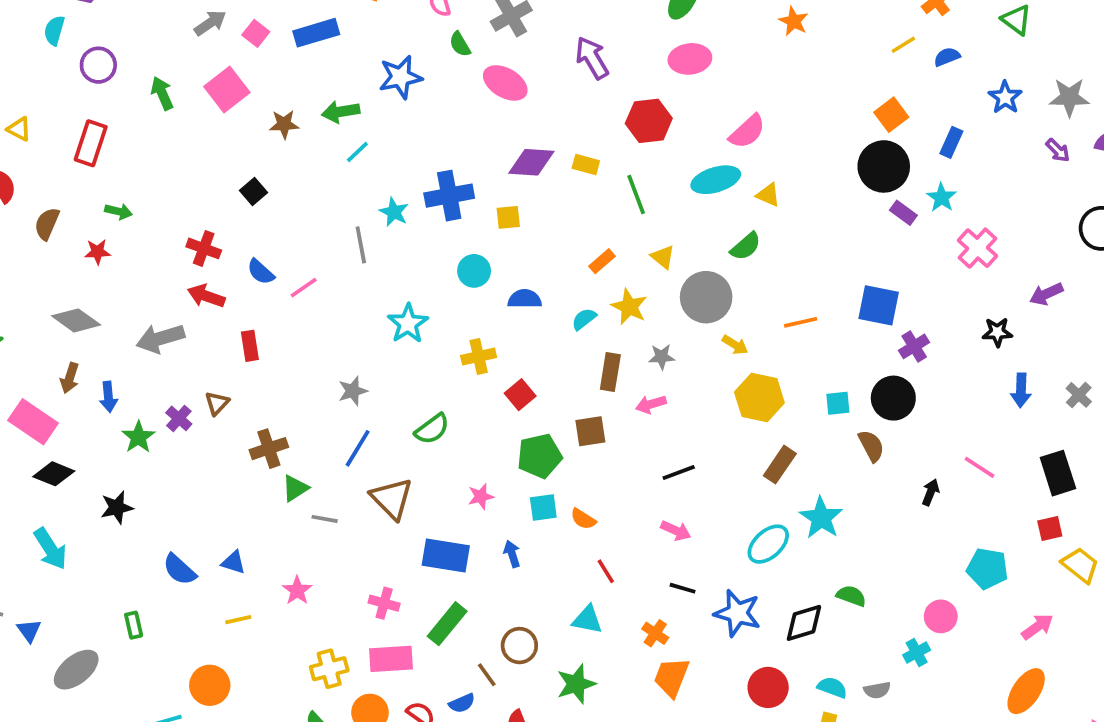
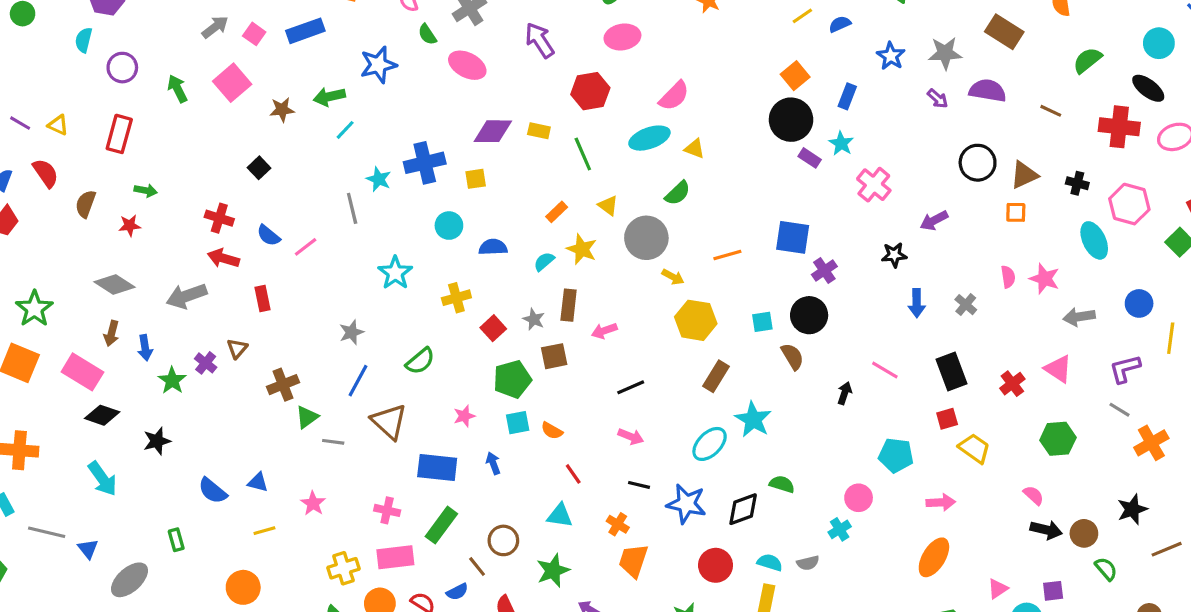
gray star: (662, 357) -> (534, 319), moved, turned 30
pink arrow: (1037, 627) -> (941, 502), turned 36

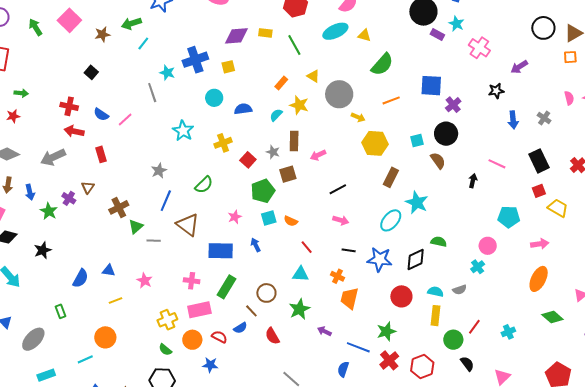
green semicircle: (678, 193) -> (382, 64), moved, size x1.4
blue semicircle: (213, 491) -> (81, 278), turned -96

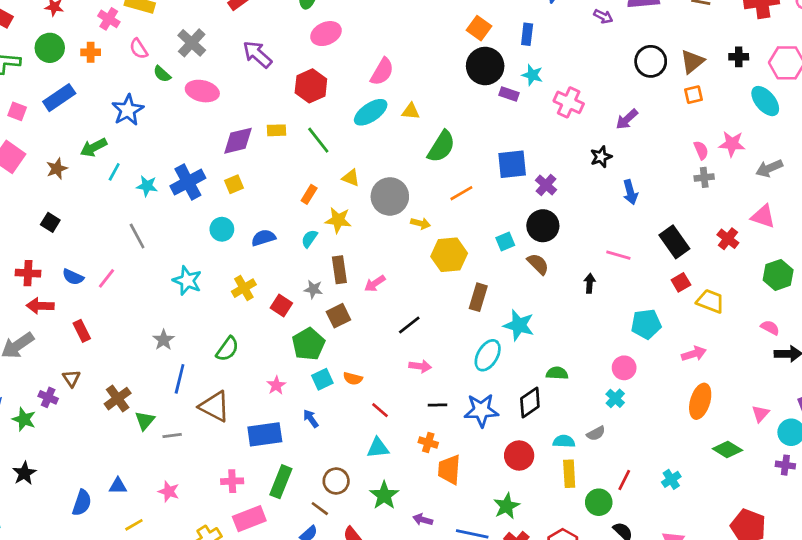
cyan star: (167, 73) -> (147, 186), moved
gray cross: (544, 118) -> (704, 177), moved, turned -32

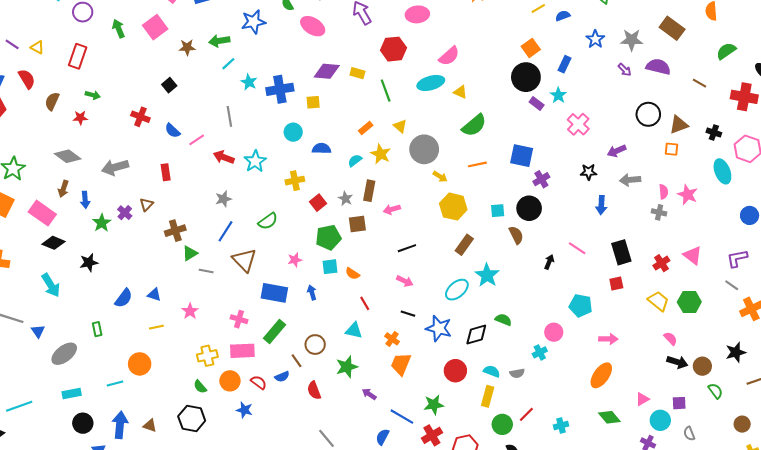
gray arrow: (769, 168) -> (630, 180), moved
yellow trapezoid: (710, 301) -> (658, 301), moved
red arrow: (40, 306) -> (224, 157), moved

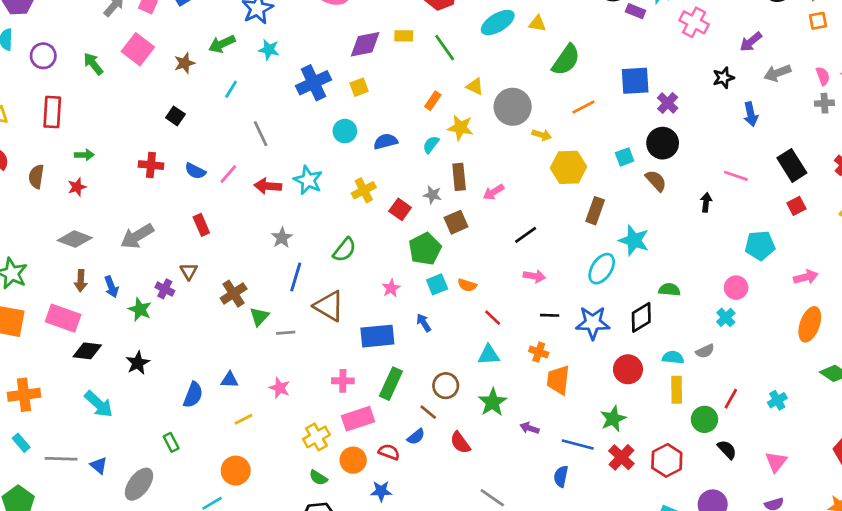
cyan line: (228, 64) -> (231, 89), moved
cyan star: (249, 82) -> (269, 50), moved

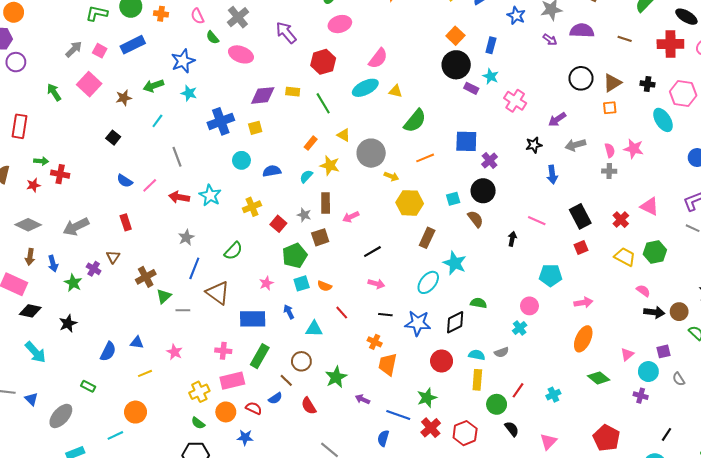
purple circle: (43, 56) -> (16, 62), moved
red cross: (151, 165) -> (60, 174), moved
cyan triangle: (489, 355) -> (314, 329), moved
green rectangle: (171, 442) -> (88, 386), turned -40

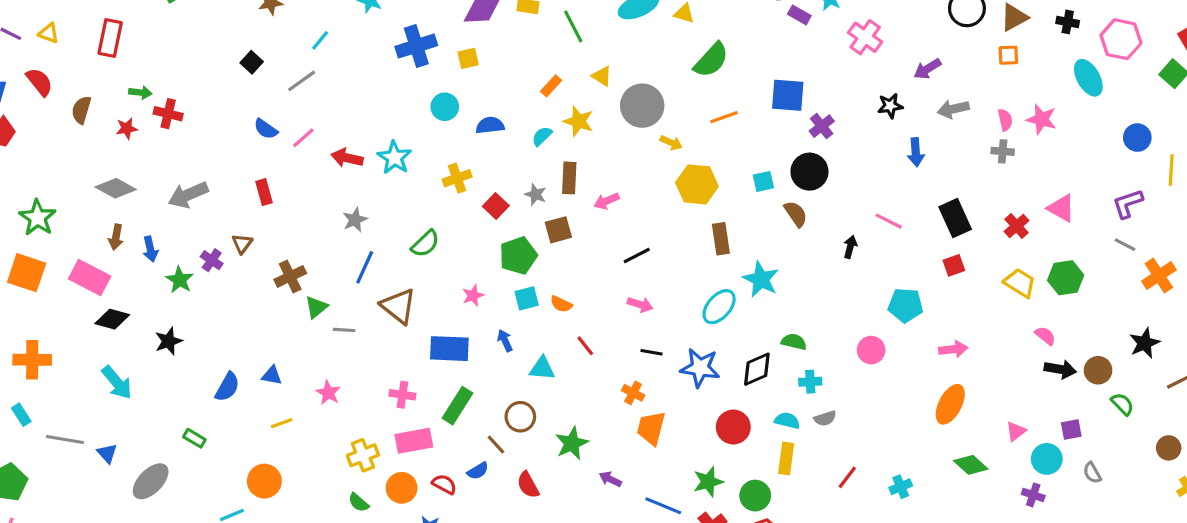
gray line: (177, 157) -> (302, 81), moved, turned 72
brown rectangle: (427, 238) -> (721, 239), turned -36
cyan cross: (520, 328) -> (810, 382), moved, turned 32
green circle: (497, 404) -> (755, 496), moved

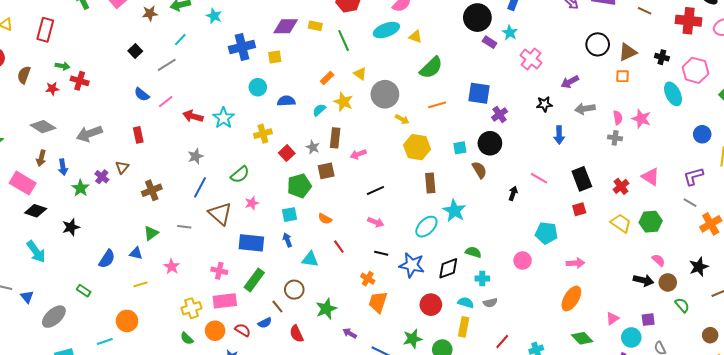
pink star: (473, 295) -> (252, 203), moved
cyan square: (527, 298) -> (290, 215), moved
green triangle: (316, 307) -> (151, 233), moved
pink semicircle: (1045, 336) -> (658, 260), moved

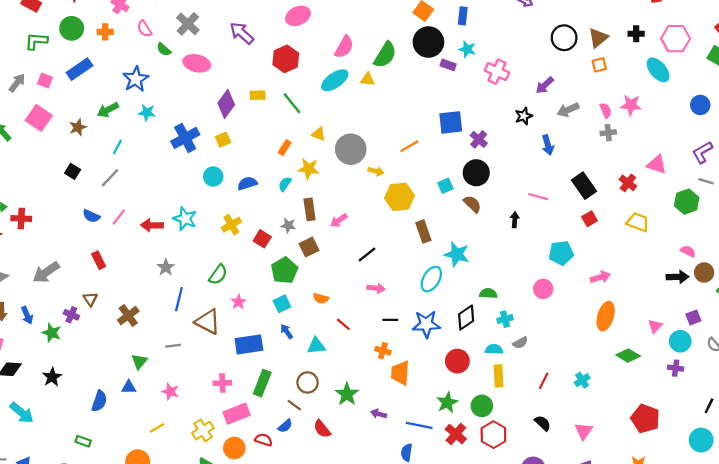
purple diamond: (286, 26) -> (226, 104), turned -40
green semicircle: (431, 68) -> (385, 55), moved
green hexagon: (651, 222) -> (687, 202), moved
yellow line: (140, 284) -> (157, 428), moved

